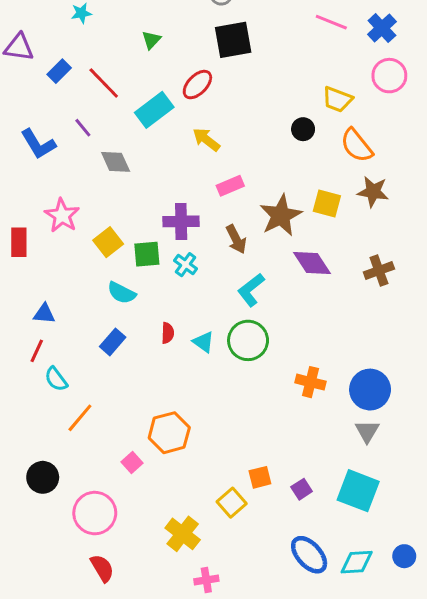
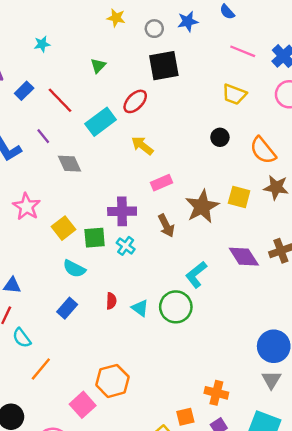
yellow trapezoid: (337, 99) -> (234, 94), moved
purple diamond: (312, 263) -> (244, 257), moved
cyan L-shape: (251, 290) -> (196, 275), moved
orange cross: (311, 382) -> (216, 393), moved
pink square: (132, 462) -> (83, 405), size x1.5

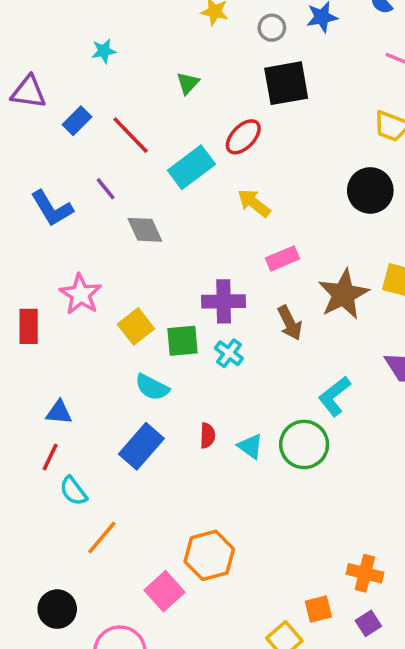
black circle: (220, 137) -> (370, 190), size x1.6
blue rectangle: (67, 308) -> (141, 446), size x1.4

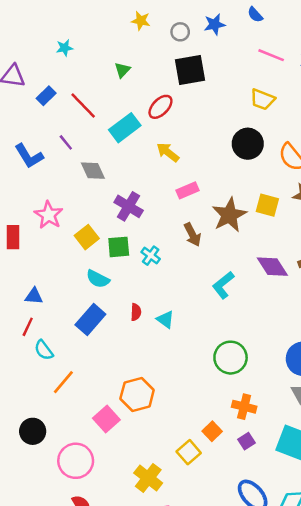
purple cross: (224, 301) -> (129, 206), moved, turned 32
green circle: (304, 444) -> (231, 358), moved
orange square: (318, 609) -> (212, 431), turned -30

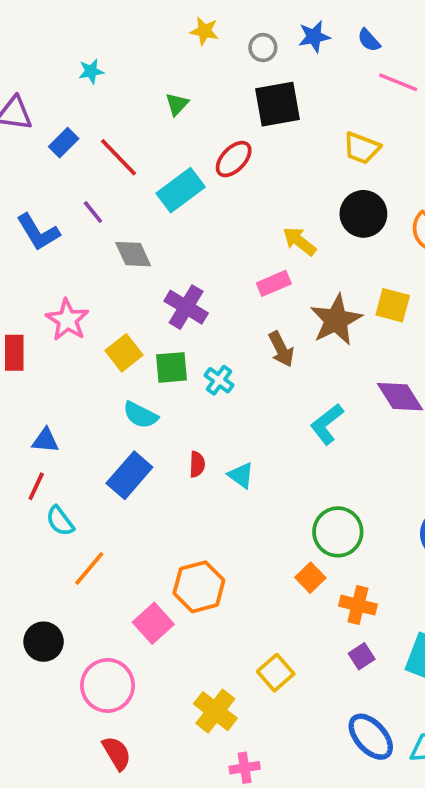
blue semicircle: (255, 15) -> (369, 40), moved
yellow trapezoid: (262, 99) -> (362, 148), moved
yellow arrow: (168, 152) -> (299, 241), moved
orange square: (212, 431) -> (310, 578), moved

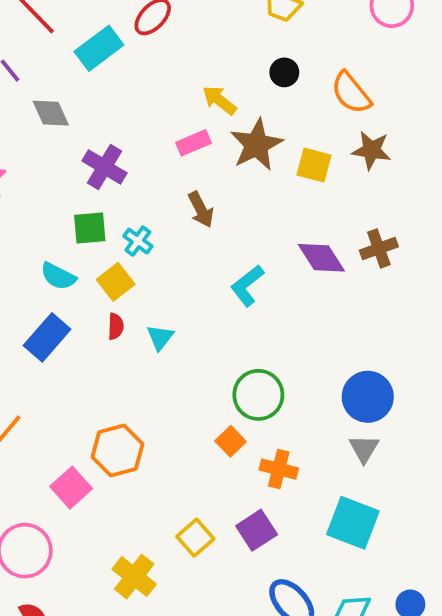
black circle: (363, 214) -> (284, 72), size x0.6
brown star: (336, 320) -> (257, 145), moved
yellow square: (124, 353) -> (116, 282), moved
cyan triangle: (241, 475) -> (160, 337), turned 32
purple square: (362, 656) -> (257, 530), moved, size x1.5

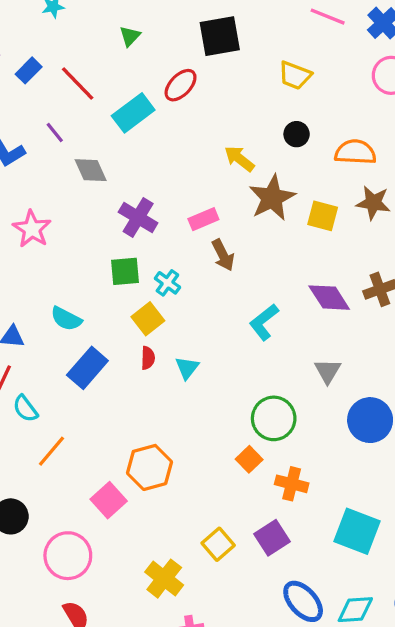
orange semicircle: (351, 93) -> (355, 152), turned 132
pink rectangle: (193, 143) -> (203, 219), moved
cyan semicircle: (58, 276) -> (66, 319), moved
gray triangle: (364, 449) -> (328, 371), moved

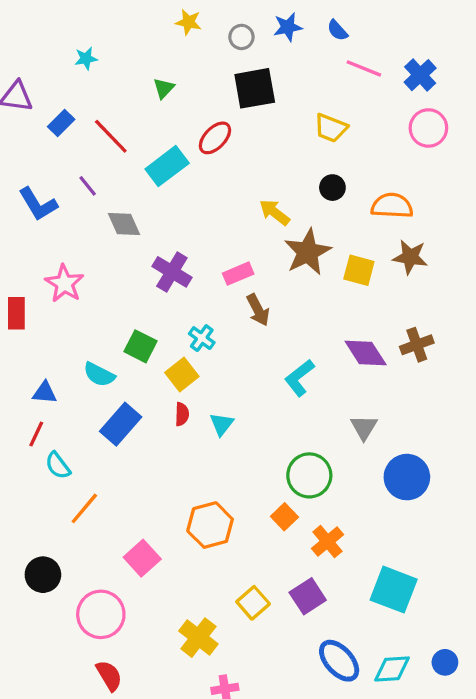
green square: (125, 271) -> (141, 346), moved, turned 32
orange hexagon: (150, 467) -> (210, 525), moved
orange cross: (292, 484) -> (327, 542), turned 36

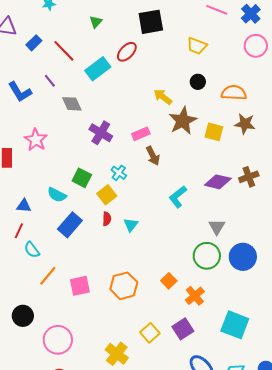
purple diamond: (366, 353) -> (218, 182), turned -44
green circle: (309, 475) -> (207, 256), moved
pink square: (142, 558) -> (80, 286), moved, turned 30

